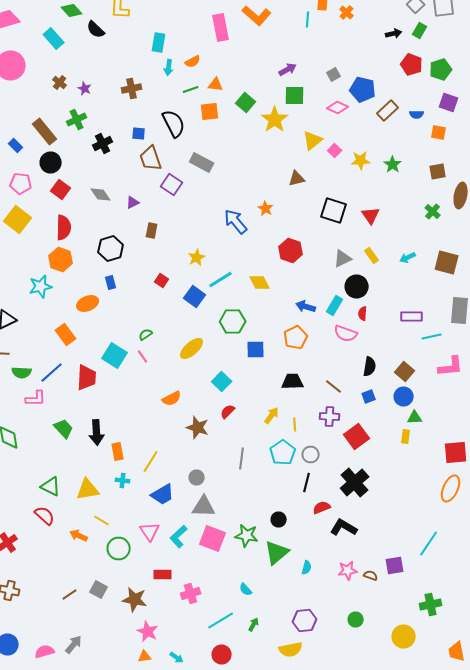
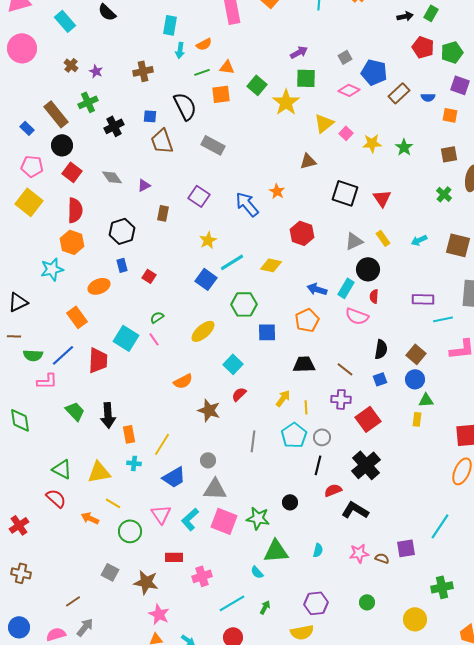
purple square: (172, 184) -> (199, 196), moved
red square: (162, 280) -> (149, 276), moved
yellow diamond: (260, 282) -> (271, 265), turned -50
green triangle: (277, 552) -> (276, 551), moved, turned 36
brown line: (70, 594) -> (73, 601), moved

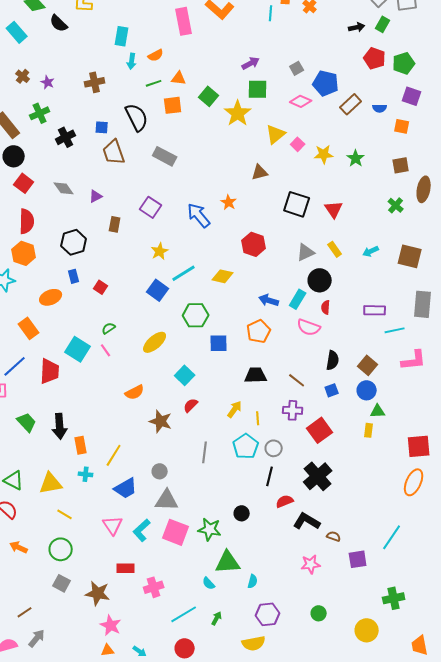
orange arrow: (90, 518) -> (19, 547), moved
green circle: (130, 531) -> (61, 549), moved
cyan semicircle: (318, 550) -> (253, 581), moved
brown semicircle: (382, 558) -> (334, 536), moved

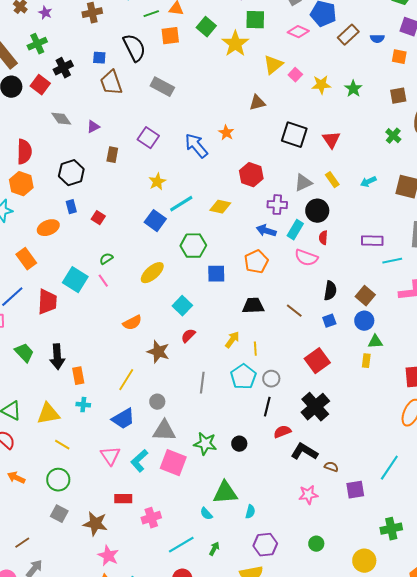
red square: (24, 183) -> (40, 85), moved
purple cross: (293, 410) -> (277, 205), moved
yellow line: (114, 455) -> (126, 380), moved
green star: (210, 529) -> (205, 444), moved

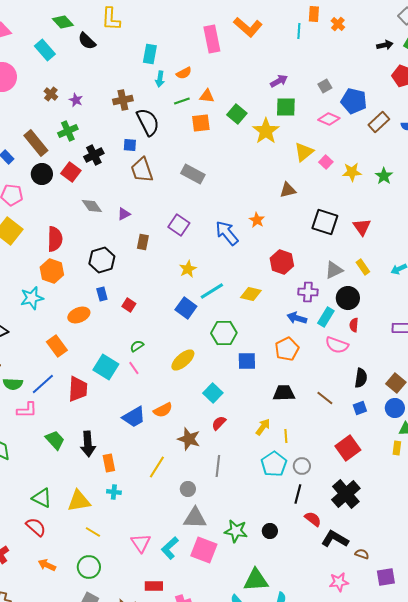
black semicircle: (134, 48) -> (148, 122), moved
gray line: (202, 383) -> (218, 466), moved
blue trapezoid: (123, 419) -> (134, 417), moved
red semicircle: (282, 432) -> (313, 519), turned 60

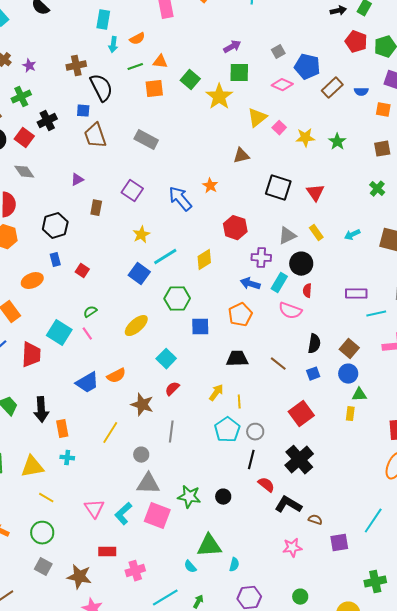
gray diamond: (92, 206) -> (24, 172), moved
yellow diamond: (251, 294) -> (204, 260), turned -45

